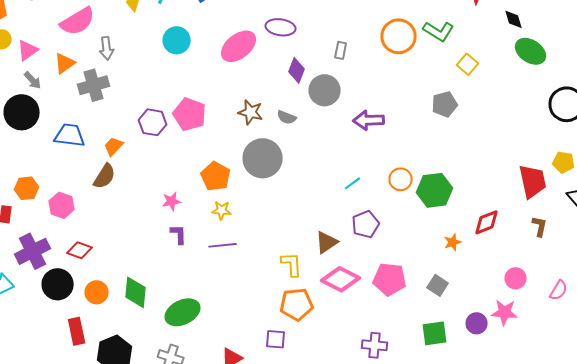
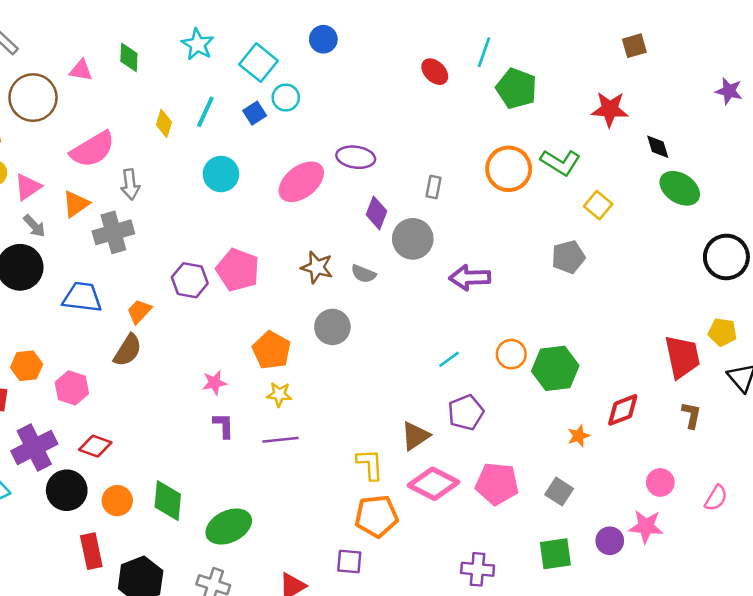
gray circle: (263, 158) -> (332, 327), size x0.7

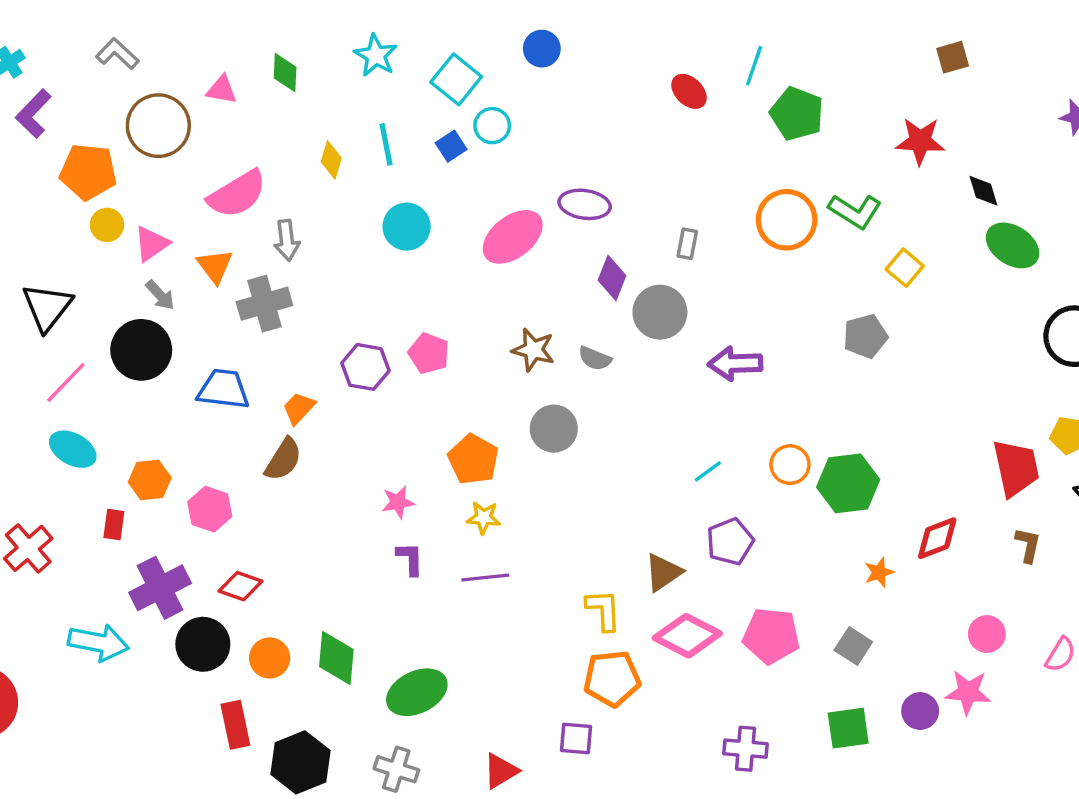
cyan line: (205, 112) -> (386, 144), turned -36
orange triangle: (76, 204) -> (215, 266), turned -32
pink pentagon: (238, 270) -> (429, 353), size x0.7

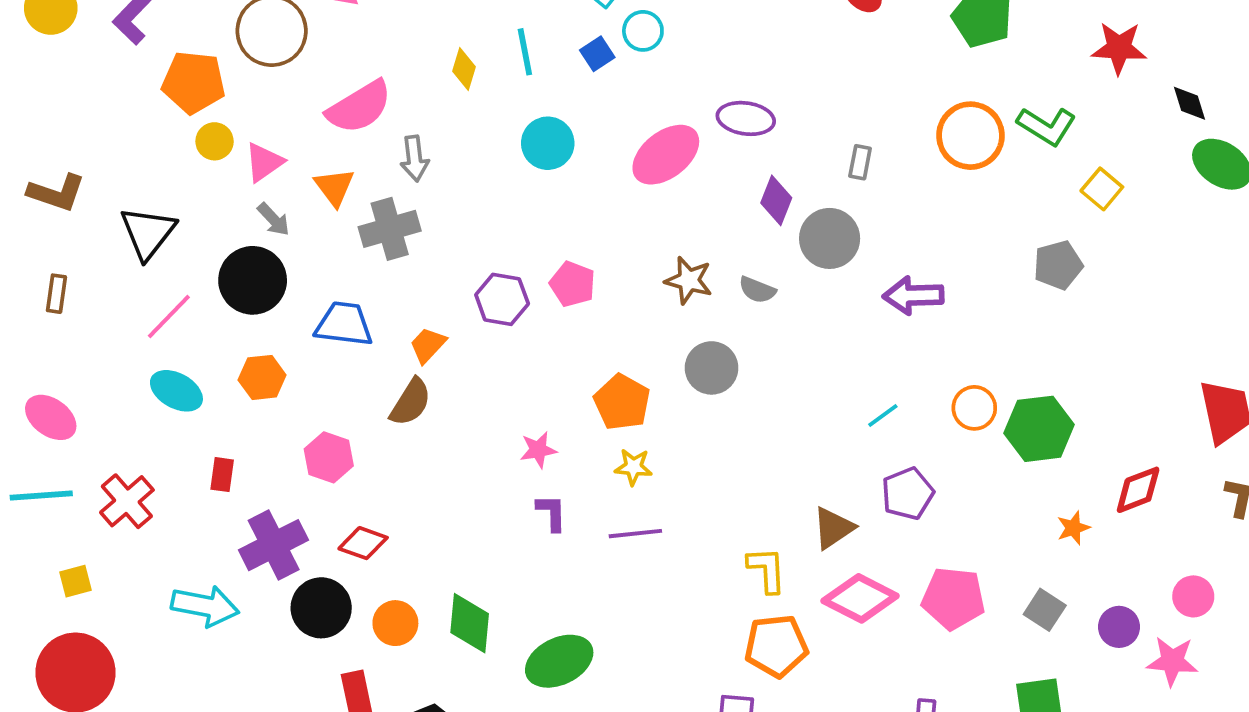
orange hexagon: (150, 480) -> (262, 377), moved
purple circle: (920, 711) -> (1119, 627), moved

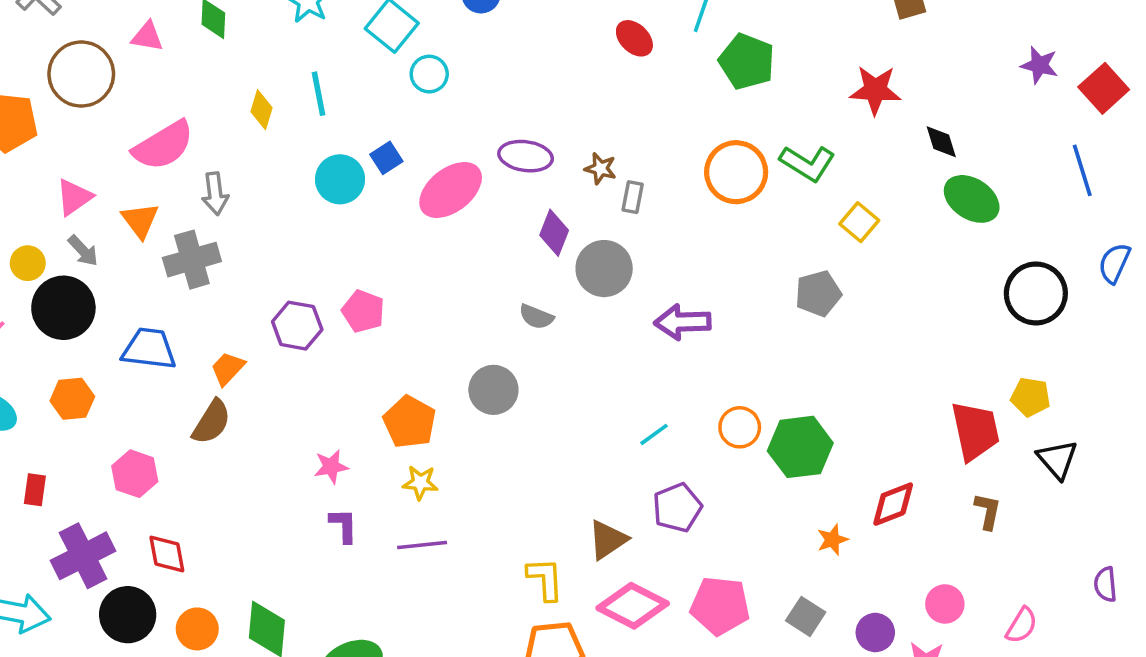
blue square: (597, 54) -> (386, 158), moved
yellow circle: (215, 141) -> (28, 263), moved
brown star: (689, 280) -> (600, 169), moved, size x0.7
red diamond: (363, 543) -> (167, 554), turned 60

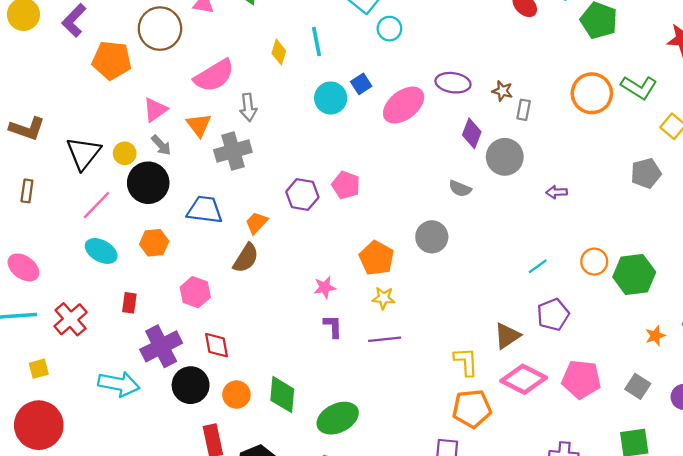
purple arrow: (683, 322) -> (557, 192), size x0.6

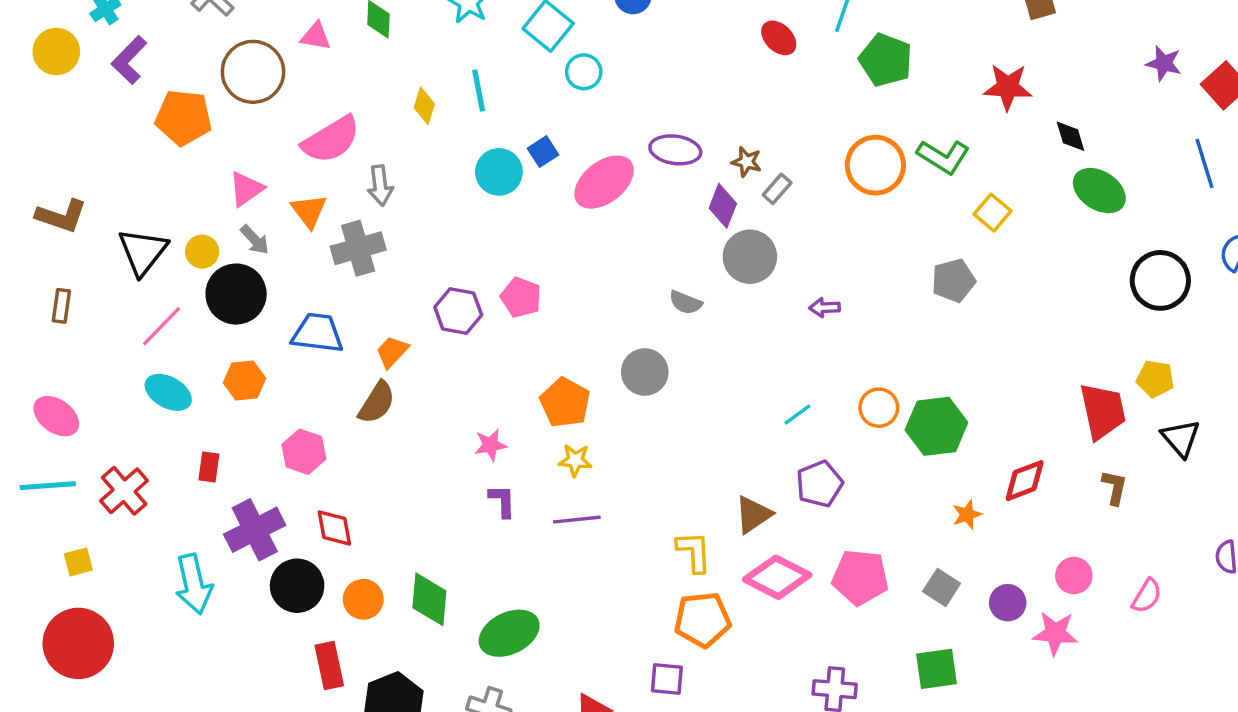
gray rectangle: (524, 110) -> (777, 189), turned 30
purple diamond: (472, 133) -> (723, 206), moved
cyan arrow: (119, 384) -> (194, 584), turned 66

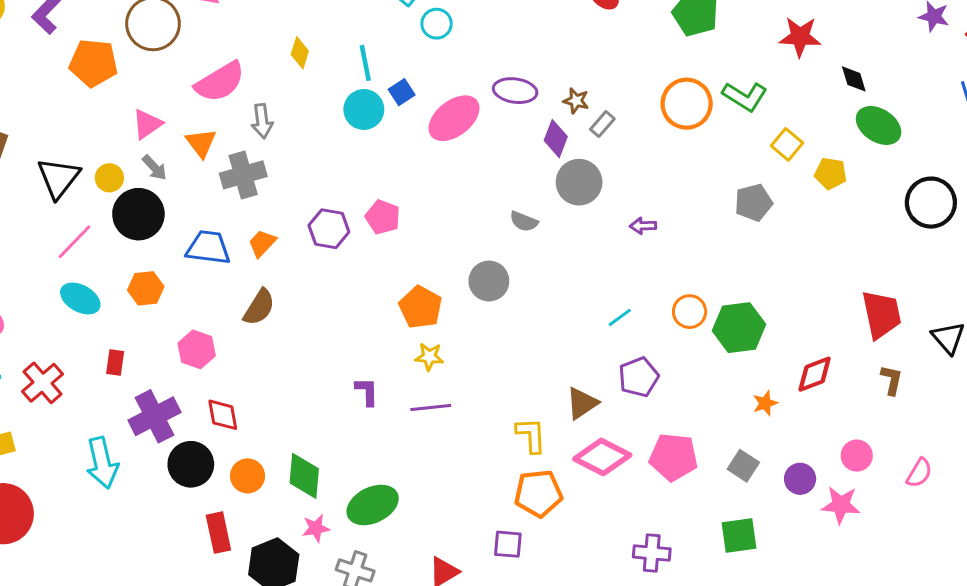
cyan line: (479, 90) -> (365, 63), moved
orange trapezoid: (392, 352) -> (262, 243), moved
yellow pentagon: (1155, 379) -> (831, 173), moved
pink star: (490, 445) -> (316, 528), moved

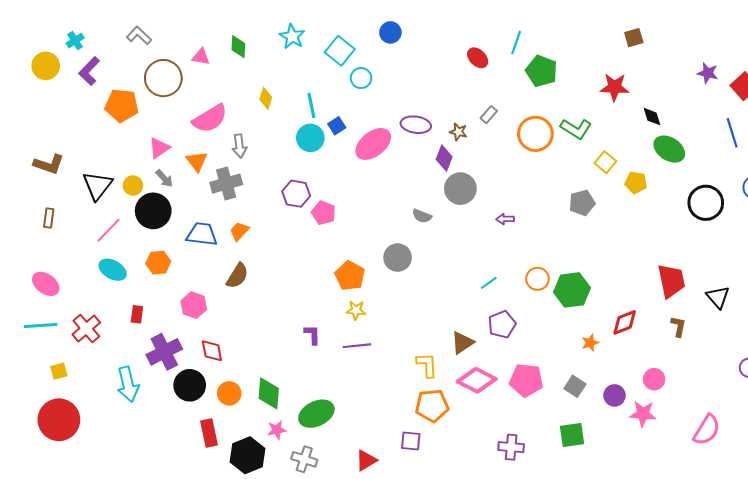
gray rectangle: (602, 124) -> (489, 115), moved
purple hexagon: (329, 229) -> (296, 194), moved
pink semicircle: (919, 473) -> (707, 430), moved, size x1.5

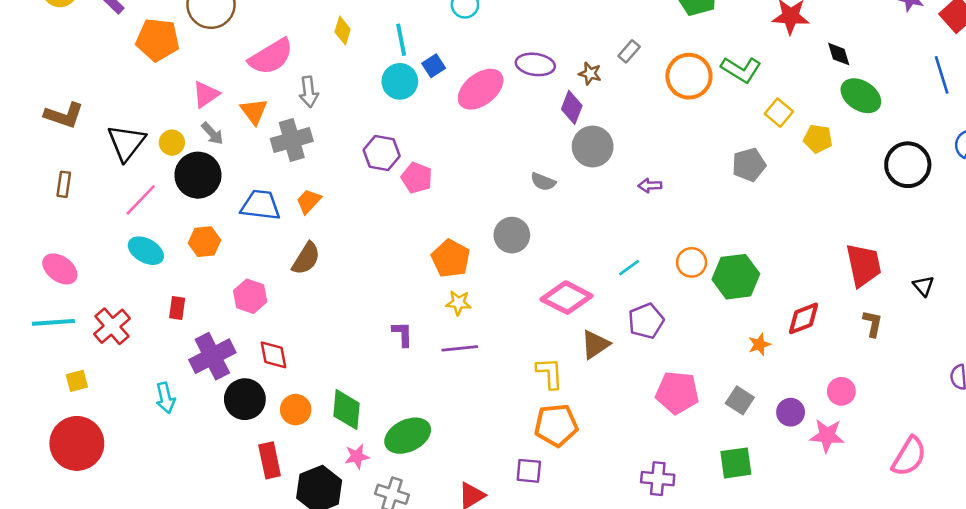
black triangle: (718, 297) -> (923, 286), size x0.7
pink diamond: (477, 380) -> (567, 298), moved
cyan arrow: (128, 384) -> (165, 398), size x0.7

